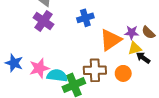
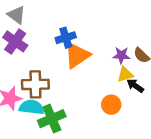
orange triangle: (111, 40) -> (77, 55), moved
brown cross: (95, 70) -> (35, 84), moved

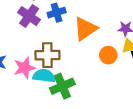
blue cross: (66, 38) -> (57, 13), moved
orange circle: (111, 105) -> (108, 55), moved

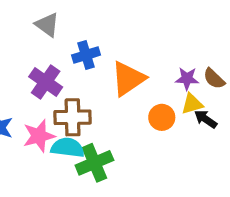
purple cross: (29, 16) -> (46, 82), moved

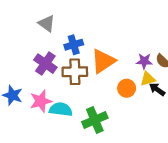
brown cross: (73, 117) -> (75, 72), moved
green cross: (94, 163) -> (95, 120), moved

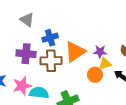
purple star: (144, 61) -> (100, 52), moved
purple cross: (45, 64) -> (26, 54), turned -30
yellow triangle: (148, 79) -> (105, 64), moved

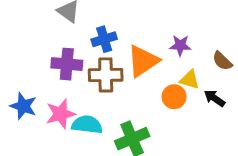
purple star: (100, 52) -> (180, 45), moved
yellow triangle: (105, 64) -> (190, 80), turned 32

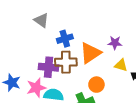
purple cross: (67, 64) -> (49, 67), moved
orange circle: (174, 97) -> (96, 85), moved

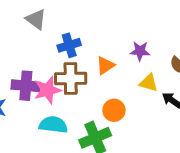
orange triangle: (90, 53) -> (105, 65), size x0.6
purple cross: (49, 67) -> (26, 86), moved
pink star: (36, 88) -> (48, 90), moved

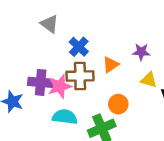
blue cross: (69, 45) -> (79, 47), turned -30

